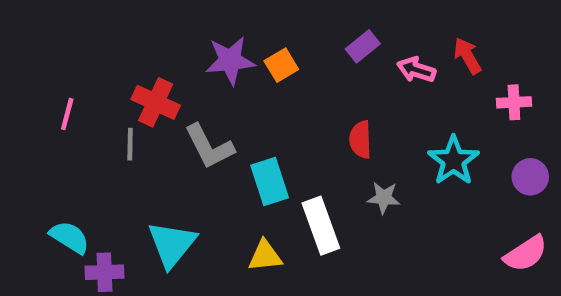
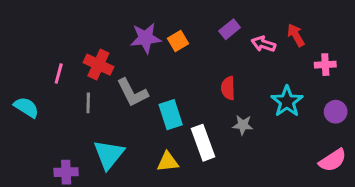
pink line: (67, 114) -> (59, 73), moved
gray line: (130, 144) -> (88, 103), moved
cyan semicircle: (70, 237) -> (26, 107), moved

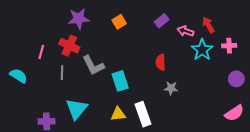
purple star: (146, 38) -> (79, 19), moved
orange square: (178, 41) -> (119, 22), moved
cyan star: (287, 101) -> (202, 50), moved
white rectangle: (203, 143) -> (143, 114), moved

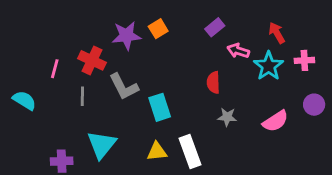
purple star: (79, 19) -> (126, 36), moved
pink arrow: (186, 31) -> (238, 51), moved
pink semicircle: (234, 113) -> (275, 121), moved

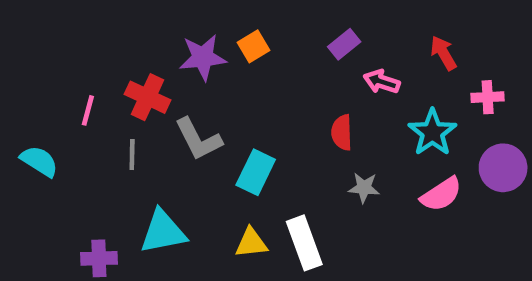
cyan star: (269, 66) -> (432, 132), moved
purple circle: (314, 105) -> (503, 168), size x1.4
cyan rectangle: (160, 107) -> (256, 172), turned 44
cyan triangle: (102, 145) -> (163, 232), turned 40

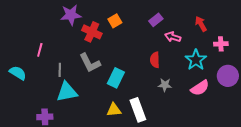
purple star: (203, 57) -> (71, 15), moved
red cross: (148, 97) -> (92, 32), moved
cyan triangle: (163, 232) -> (67, 92), moved

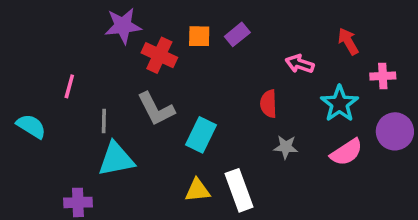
purple rectangle: (156, 20) -> (237, 34), moved
orange square: (115, 21) -> (199, 36), turned 32

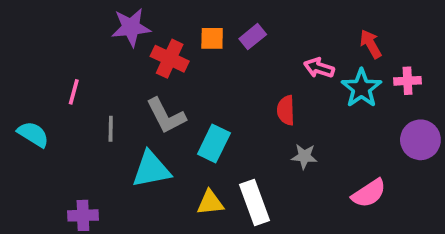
cyan star: (339, 104) -> (361, 88), moved
pink semicircle: (346, 152) -> (369, 193), moved
cyan triangle: (116, 159) -> (151, 169), moved

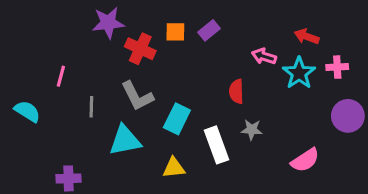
red arrow: (371, 44) -> (307, 37), turned -40
white rectangle: (254, 203) -> (217, 145), moved

